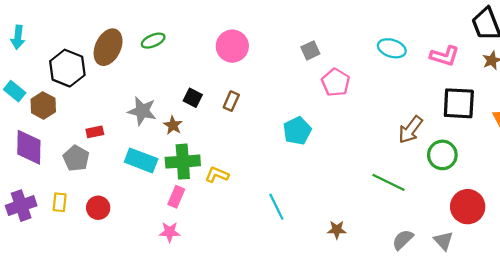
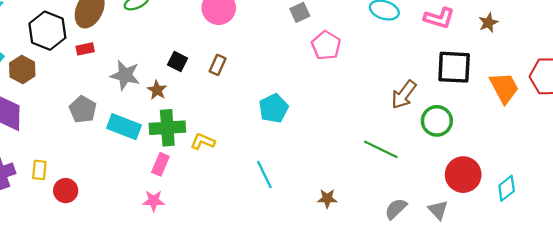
cyan pentagon: (297, 131) -> (274, 108), moved
red rectangle: (95, 132) -> (85, 49), moved
gray pentagon: (76, 158) -> (83, 109), moved
red circle: (98, 208) -> (66, 191), moved

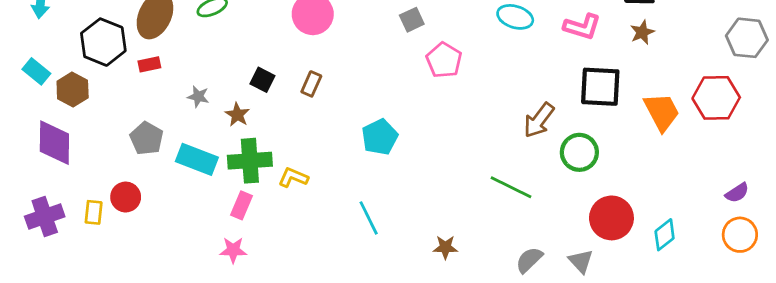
gray star: (125, 75) -> (198, 96), size x0.6
red circle: (66, 191) -> (126, 197), moved

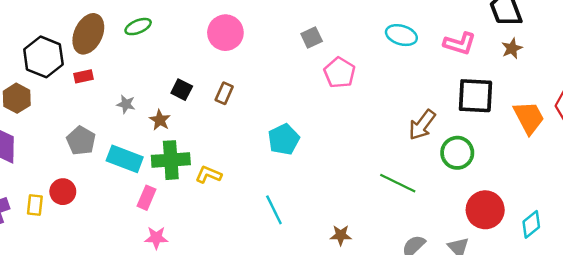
pink rectangle: (242, 205) -> (147, 198), moved

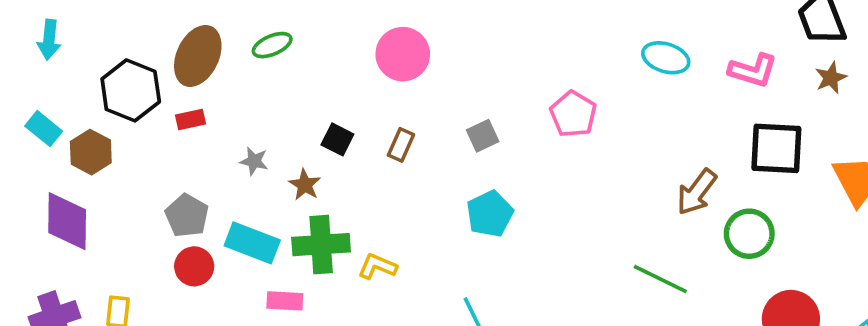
gray square: (312, 37) -> (483, 136), moved
red circle: (63, 192) -> (194, 266), moved
pink rectangle: (147, 198) -> (285, 301), turned 70

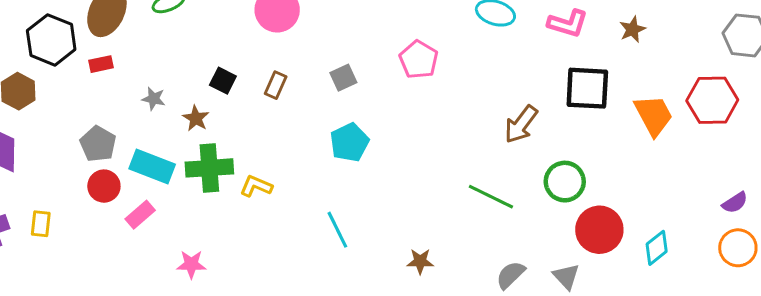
green circle: (749, 234) -> (565, 182), moved
pink rectangle: (285, 301) -> (140, 215), moved, turned -44

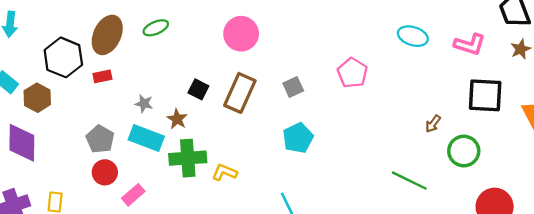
brown rectangle: (276, 85) -> (240, 93), size x1.8
brown arrow: (521, 124) -> (433, 124), size x0.6
cyan rectangle: (152, 166) -> (146, 138), moved
green circle: (565, 182) -> (464, 151), moved

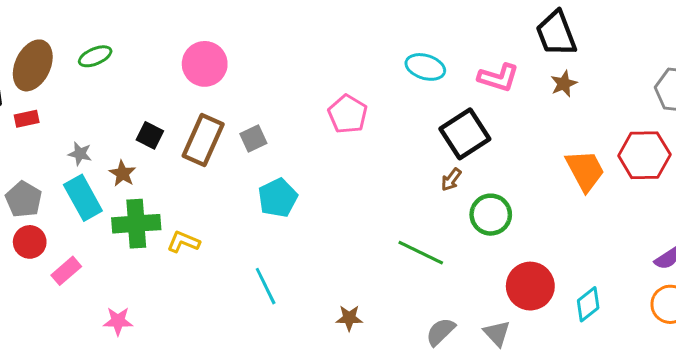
gray square: (293, 87) -> (253, 138), moved
black square: (485, 95) -> (465, 134), moved, turned -36
cyan rectangle: (146, 138) -> (83, 198), turned 40

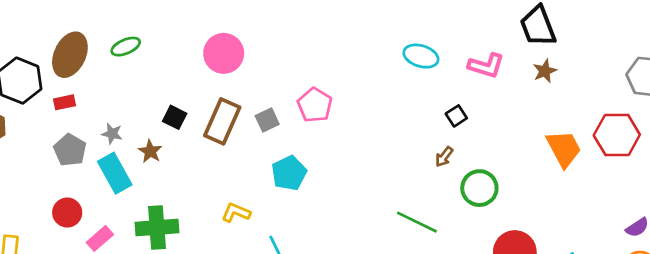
pink pentagon: (348, 114) -> (315, 105), moved
black square: (465, 134) -> (456, 116), size x0.5
gray pentagon: (24, 199) -> (70, 150), moved
green cross: (136, 224) -> (157, 228), moved
yellow L-shape: (183, 242) -> (236, 213), moved

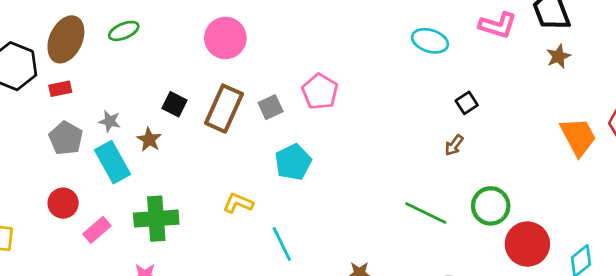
pink L-shape: (486, 66) -> (498, 25), moved
green circle: (479, 188) -> (491, 206), moved

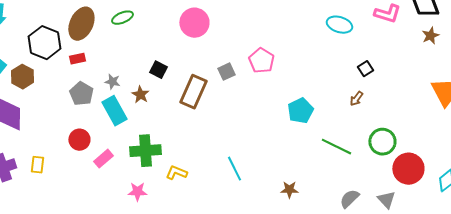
brown rectangle: (224, 109) -> (193, 92), moved
cyan pentagon: (293, 162) -> (300, 111), moved
yellow L-shape: (238, 203) -> (176, 173), moved

